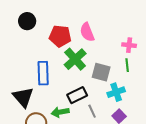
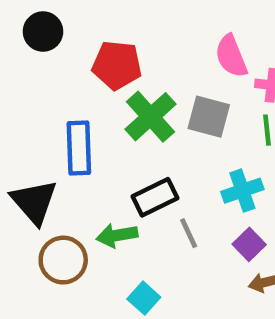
pink semicircle: (87, 32) -> (231, 56), moved
gray square: (101, 72) -> (209, 117), moved

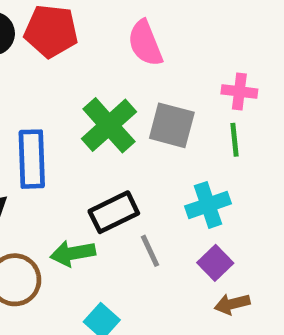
pink semicircle: (231, 56) -> (145, 43), moved
red pentagon: (117, 65) -> (51, 31), moved

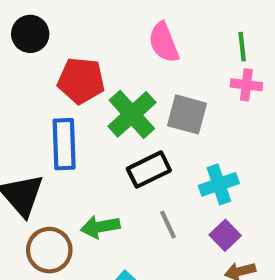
red pentagon: (51, 31) -> (81, 81), moved
green line: (235, 140) -> (242, 47), moved
black rectangle: (114, 212) -> (149, 170), moved

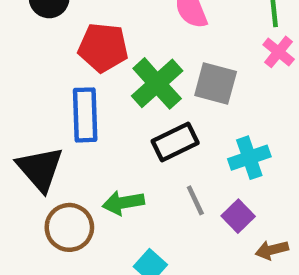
pink cross: (246, 85) -> (279, 52), turned 32
purple square: (225, 235) -> (238, 216), moved

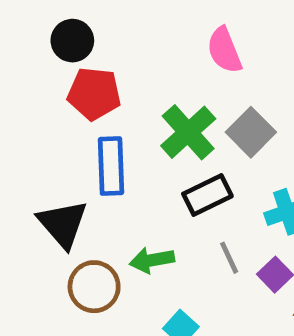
red pentagon: (103, 47) -> (94, 94), moved
gray square: (216, 83) -> (251, 132), turned 30

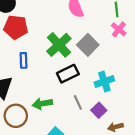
blue rectangle: (111, 166) -> (24, 60), size x0.6

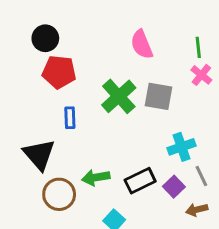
gray square: (88, 45) -> (159, 96), turned -35
black rectangle: (68, 74) -> (140, 181), moved
gray line: (78, 102) -> (201, 176), moved

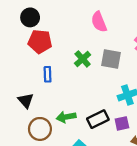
green cross: (119, 96) -> (83, 59), size x0.7
black triangle: (39, 155) -> (26, 101), size x0.7
purple square: (174, 187) -> (122, 123), turned 32

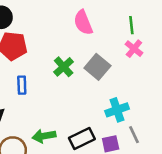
gray square: (111, 59) -> (97, 67), turned 30

